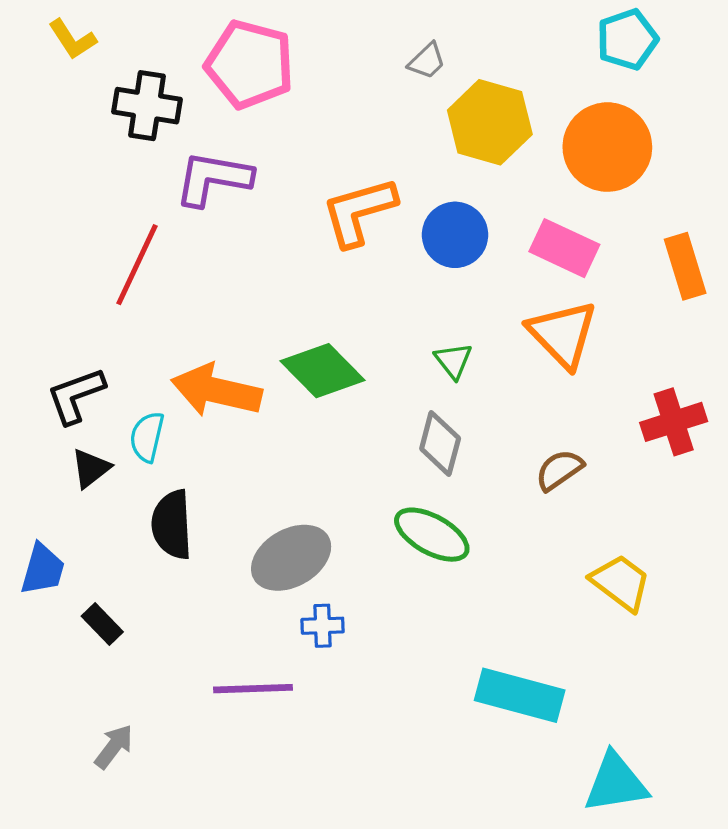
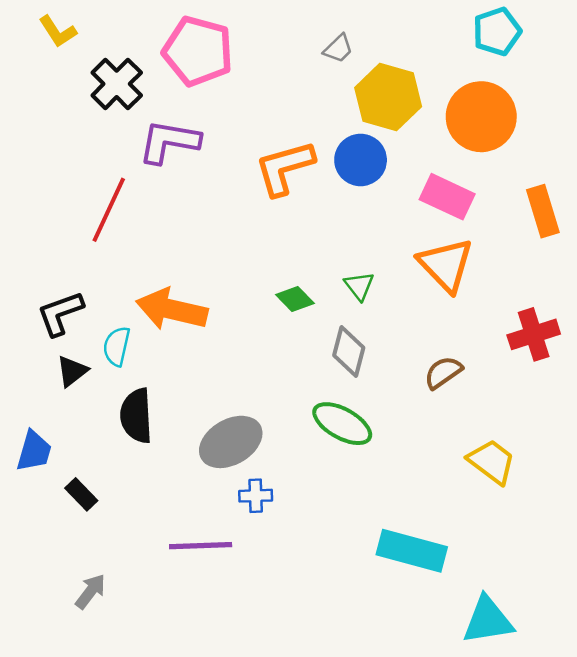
black cross: (147, 106) -> (117, 84), turned 36
blue circle: (455, 235) -> (361, 160), moved
green diamond: (323, 371) -> (295, 299), moved, size x0.6

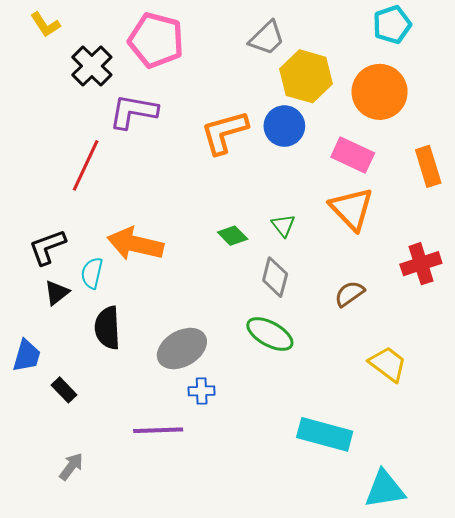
gray trapezoid: (338, 49) -> (267, 38), size x1.5

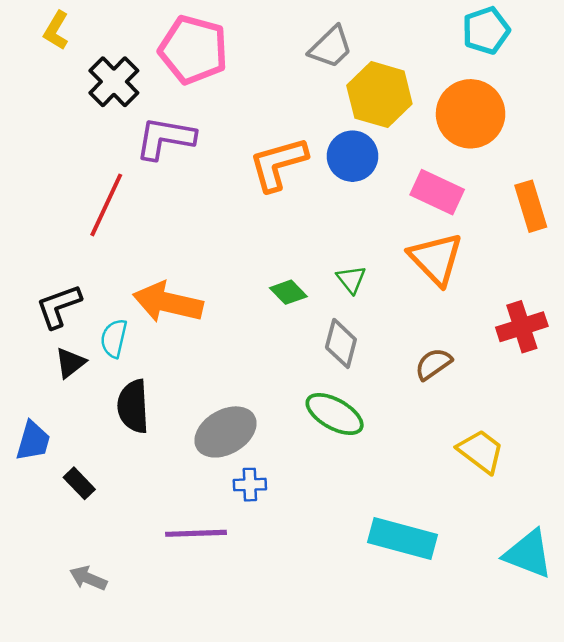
yellow L-shape: (45, 25) -> (56, 30), turned 64
gray arrow: (71, 466) -> (88, 578), turned -104
cyan triangle: (385, 489) -> (528, 554), moved, turned 30

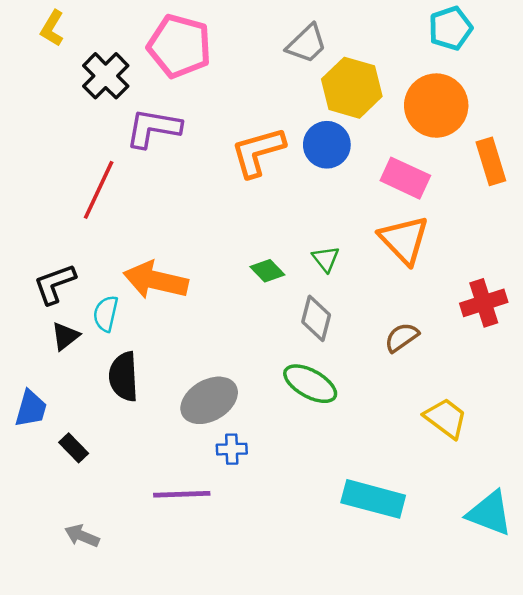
orange rectangle: (531, 206) -> (491, 161), moved

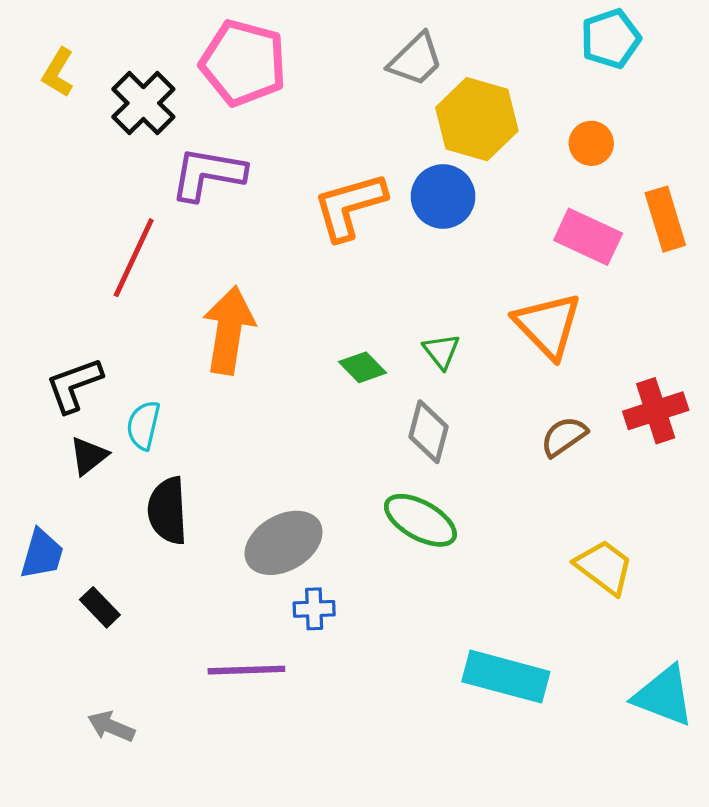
yellow L-shape: (52, 28) -> (58, 72), moved
orange circle: (436, 106) -> (591, 143), size x0.5
pink rectangle: (405, 178) -> (588, 237), moved
orange arrow: (156, 280) -> (229, 330), moved, turned 86
brown semicircle: (402, 337) -> (564, 437), moved

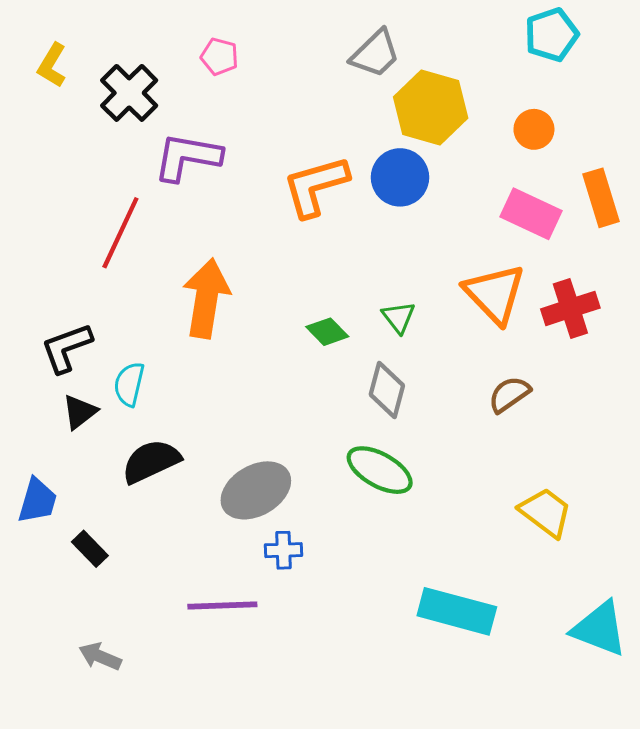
pink pentagon: (243, 63) -> (219, 57), size x0.5
red cross: (656, 411) -> (570, 308), moved
black semicircle: (168, 511) -> (151, 461), turned 68

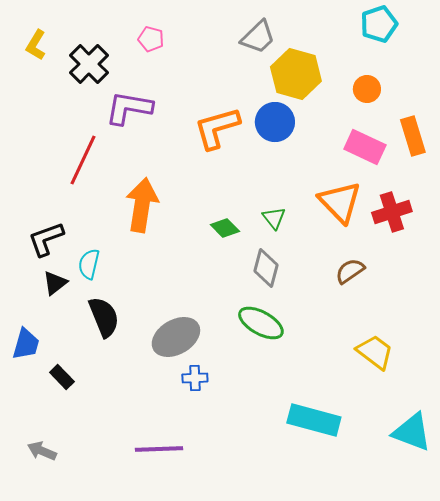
black semicircle: (151, 461) -> (104, 317), turned 93
purple line: (222, 605) -> (159, 449), moved
gray arrow: (100, 656) -> (42, 451), moved

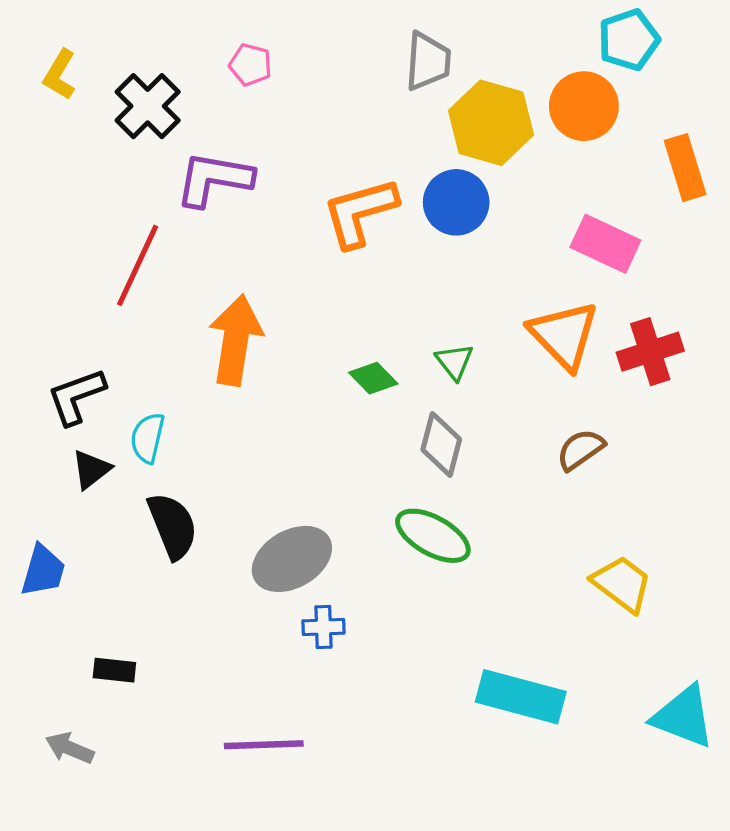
gray trapezoid: (258, 37) -> (428, 61), turned -42
orange circle: (367, 89) -> (584, 106), moved, size x1.5
orange rectangle: (413, 136) -> (685, 168), moved
black rectangle: (62, 377) -> (114, 670), moved, turned -40

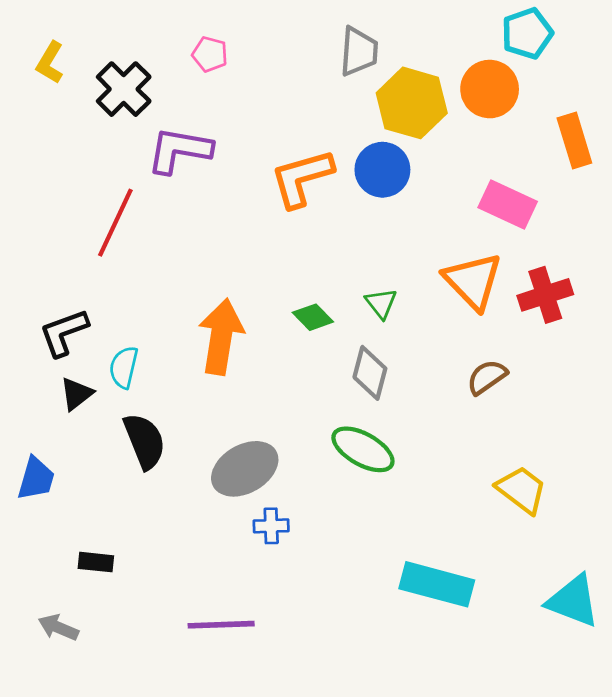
orange arrow: (236, 340) -> (221, 337), moved

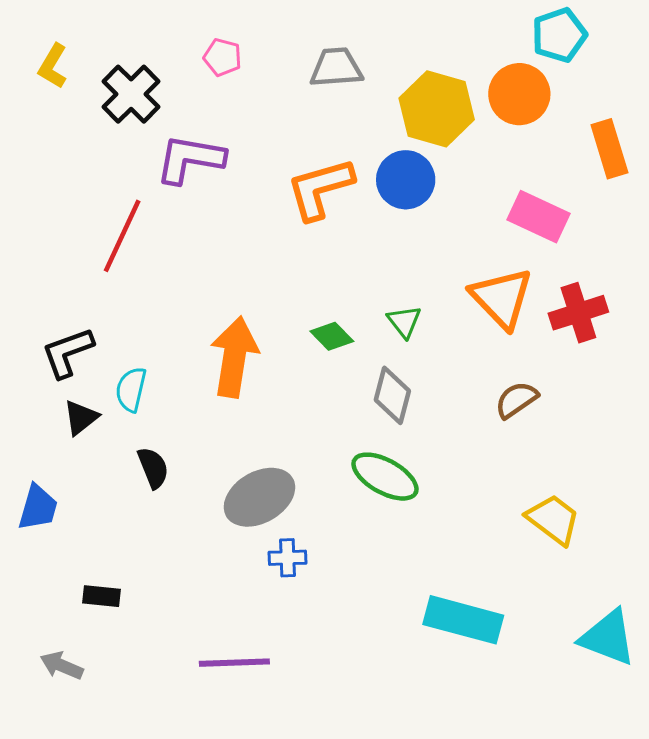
gray trapezoid: (359, 51) -> (336, 68), moved, turned -98
black semicircle: (145, 441) -> (153, 468), size x0.7

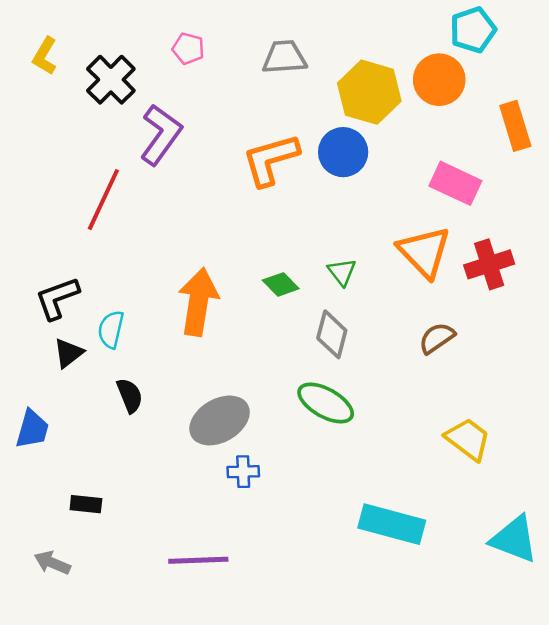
purple L-shape: (190, 159) -> (161, 135), turned 116

